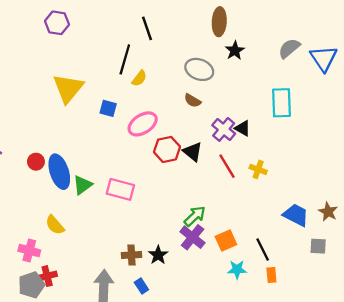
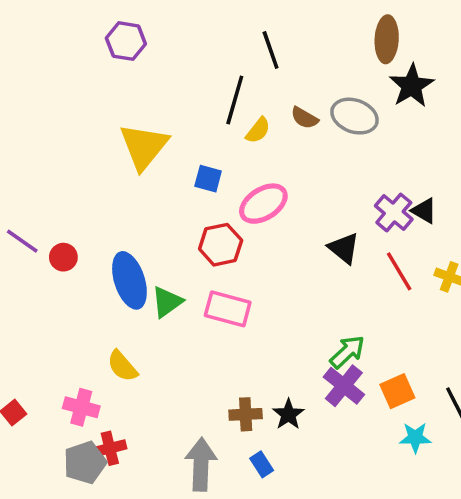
black star: (235, 51) -> (412, 86), size x1.4
brown semicircle: (193, 101) -> (304, 118), moved
red hexagon: (167, 149) -> (221, 245), moved
red circle: (36, 162) -> (63, 257), moved

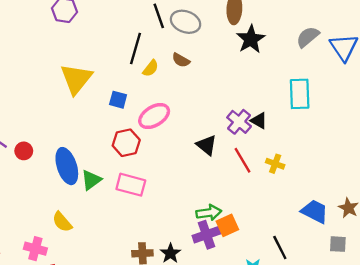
gray ellipse: (354, 116) -> (186, 22), moved
green arrow: (347, 352) -> (209, 213), turned 35
purple cross: (344, 386) -> (206, 235), turned 32
orange square: (397, 391) -> (227, 225), moved

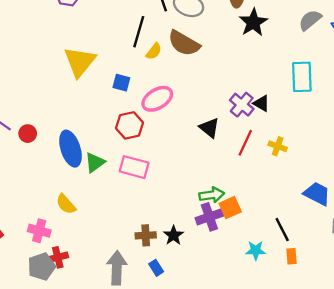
brown semicircle: (181, 60) -> (184, 43), size x1.8
red line: (243, 160) -> (245, 143), turned 56

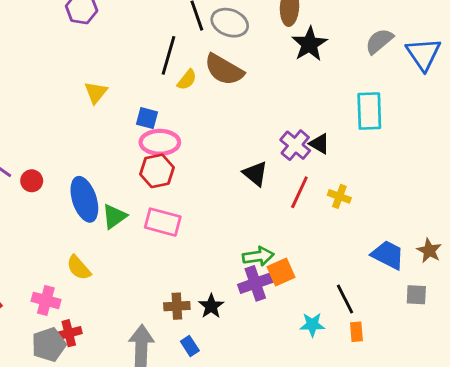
yellow triangle: (80, 62) -> (96, 92), size x0.6
pink ellipse: (157, 99) -> (160, 142), moved, turned 32

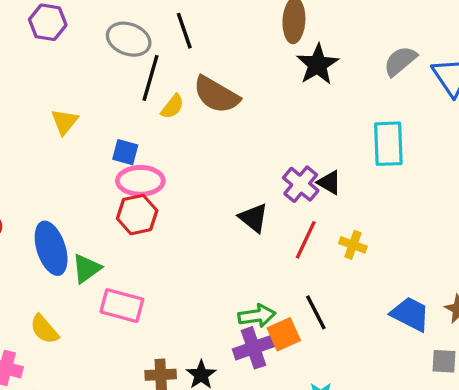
gray ellipse: (230, 23) -> (129, 39), moved
pink rectangle: (163, 222) -> (122, 306), moved
black line: (345, 299) -> (316, 312), moved

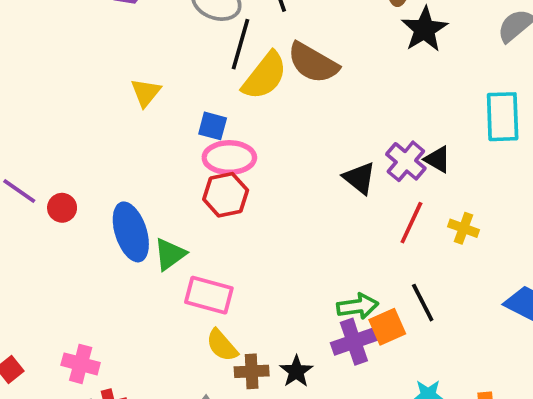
yellow semicircle: (172, 107) -> (265, 76), size x1.8
black triangle: (253, 218) -> (359, 178), moved
yellow semicircle: (44, 329) -> (222, 345), moved

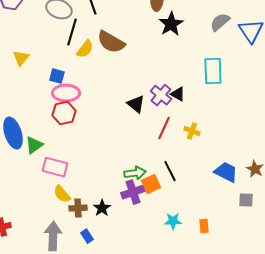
yellow semicircle: (265, 76) -> (85, 49), size x0.7

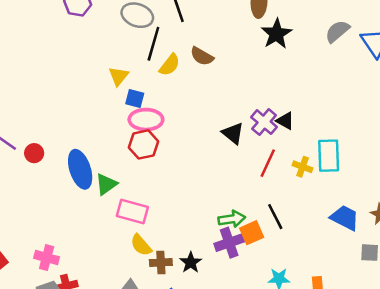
brown semicircle: (111, 42) -> (202, 56), size x0.7
yellow triangle: (21, 58) -> (119, 76), moved
cyan rectangle: (213, 71) -> (329, 156), moved

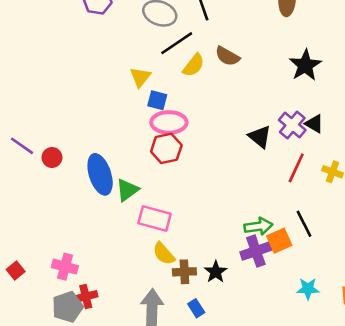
black star: (276, 34) -> (305, 65), moved
black line: (153, 44) -> (177, 43), turned 40

